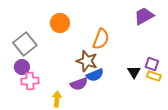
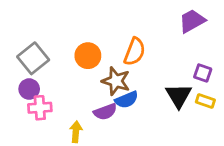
orange circle: (60, 23) -> (88, 56), moved
purple square: (152, 64) -> (203, 73), moved
black triangle: (134, 72) -> (179, 96), size x1.5

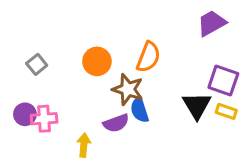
gray square: (33, 58) -> (37, 64), size x0.6
purple square: (203, 73) -> (223, 80), size x1.5
purple circle: (29, 89) -> (25, 114), moved
blue semicircle: (127, 100) -> (140, 110), turned 95

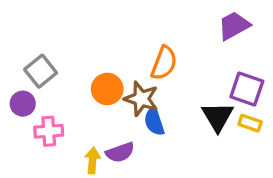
orange circle: (97, 61) -> (107, 89), moved
gray square: (37, 64) -> (41, 71), size x1.4
purple circle: (25, 114) -> (23, 104), moved
purple semicircle: (116, 123) -> (120, 152), moved

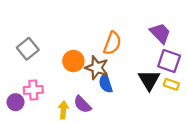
purple trapezoid: (234, 26) -> (160, 33), moved, turned 75
purple circle: (23, 104) -> (16, 102), moved
purple semicircle: (120, 152) -> (82, 104), turned 66

